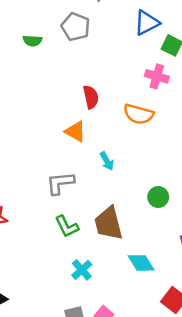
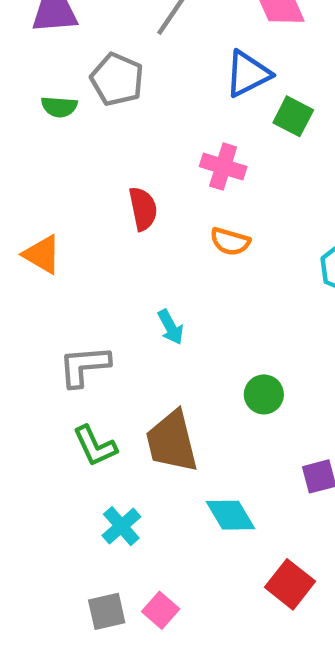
green semicircle: (32, 41) -> (59, 107), moved
pink cross: (157, 76) -> (223, 167), moved
orange semicircle: (139, 114) -> (230, 242), size x0.7
orange triangle: (75, 131) -> (42, 254), moved

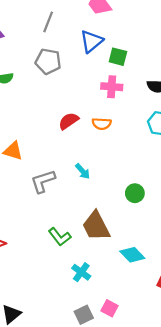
gray pentagon: (117, 79) -> (48, 61), moved
pink cross: (223, 167) -> (112, 87), moved
red semicircle: (143, 209) -> (69, 121), moved, turned -100
gray L-shape: (84, 366) -> (43, 181), moved

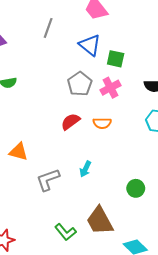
blue triangle: (91, 41) -> (90, 45), turned -40
gray pentagon: (48, 61) -> (80, 84), moved, turned 30
pink cross: (112, 87) -> (110, 88), turned -30
cyan arrow: (83, 171) -> (85, 169), turned 70

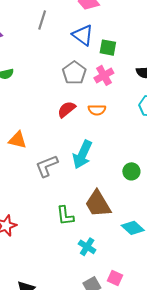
cyan arrow: (85, 169) -> (82, 155), size x1.8
green L-shape: (65, 232) -> (65, 216), turned 35

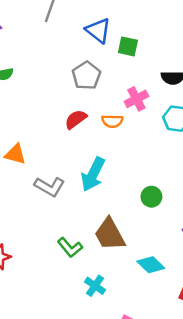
pink cross: (104, 75) -> (136, 99), moved
gray L-shape: (47, 166) -> (50, 187), turned -130
green L-shape: (65, 216) -> (70, 247), turned -35

